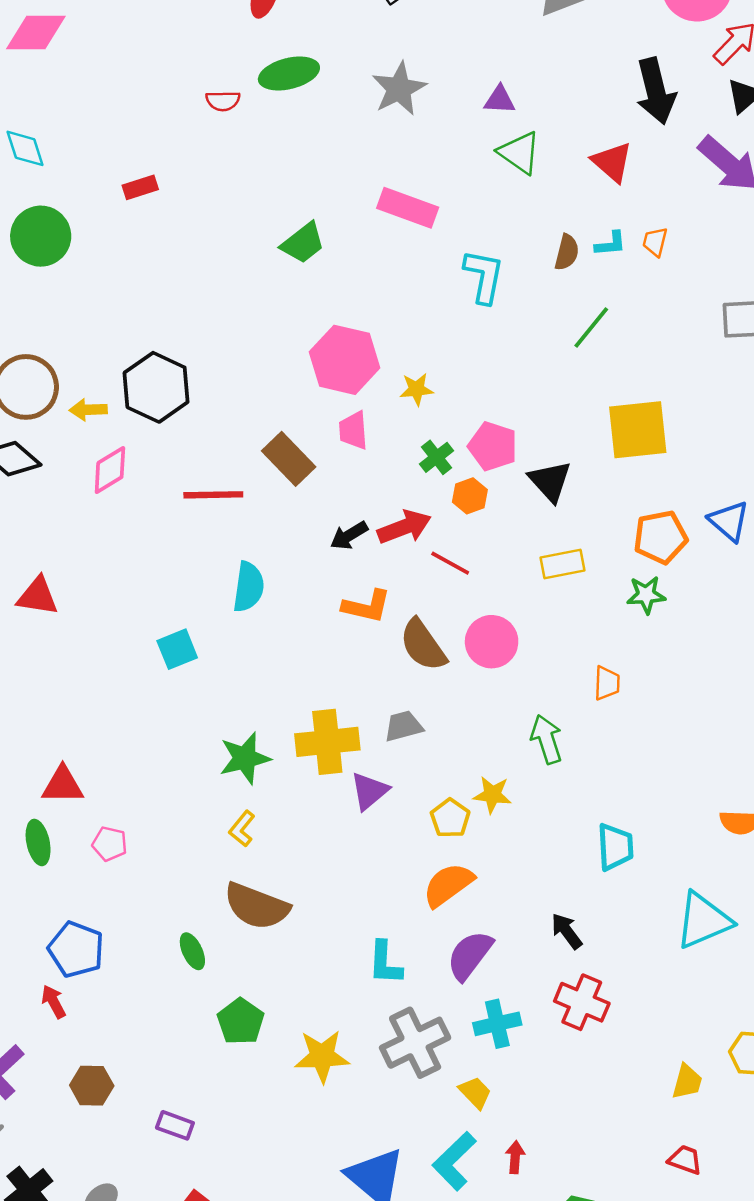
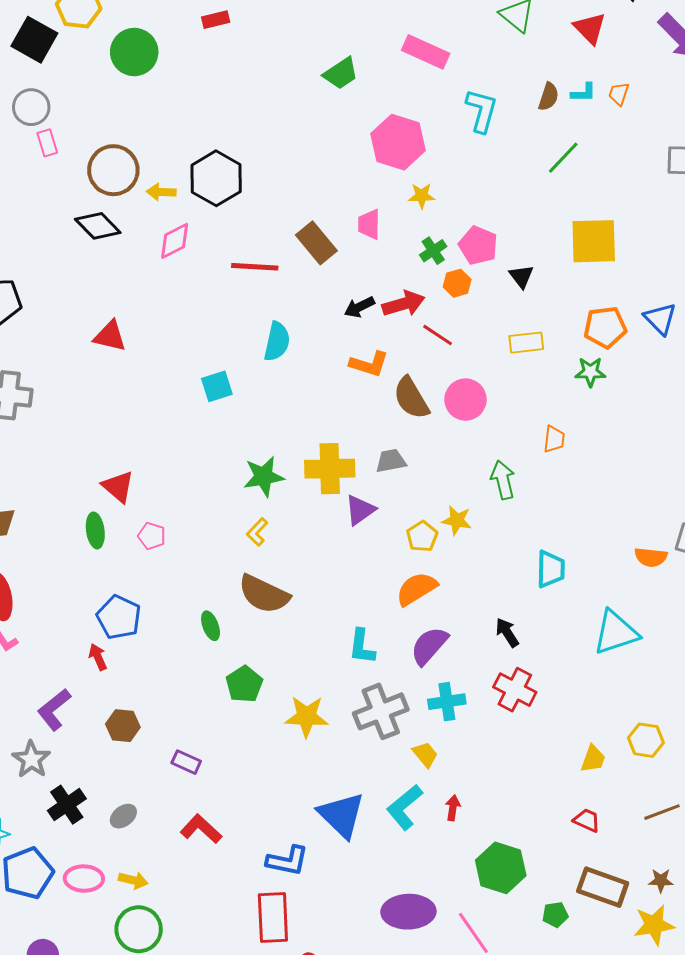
pink hexagon: (345, 360) -> (398, 142), moved
black triangle: (550, 481) -> (521, 276), size x0.7
red triangle: (63, 785) -> (118, 487), turned 36

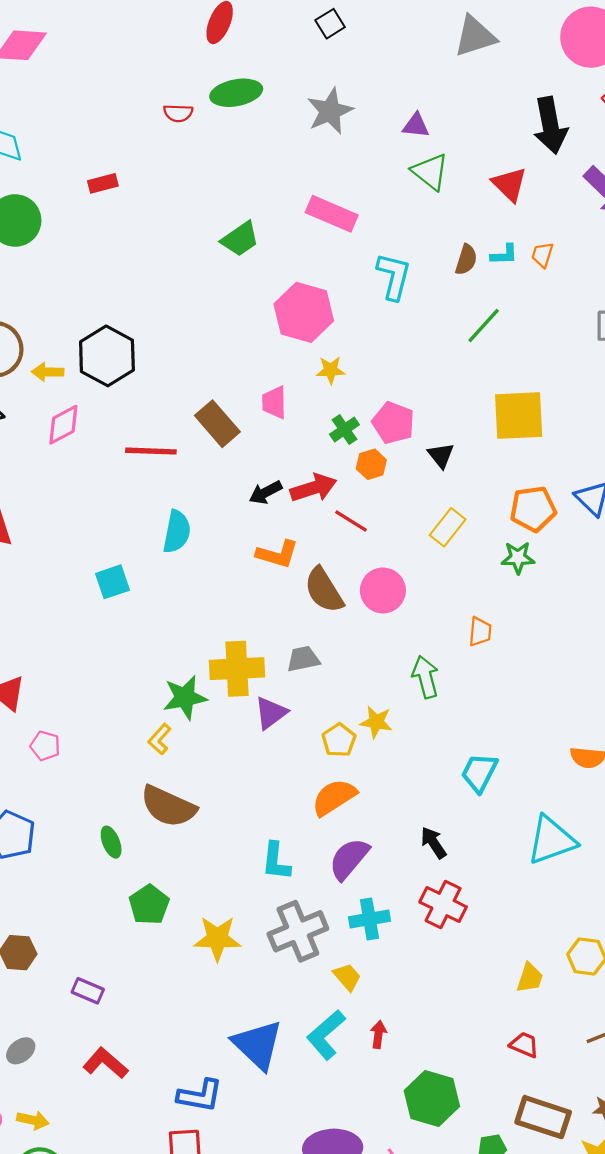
yellow rectangle: (526, 343) -> (448, 527), turned -44
green star: (264, 477) -> (185, 697), moved
cyan trapezoid: (551, 569) -> (479, 773), turned -153

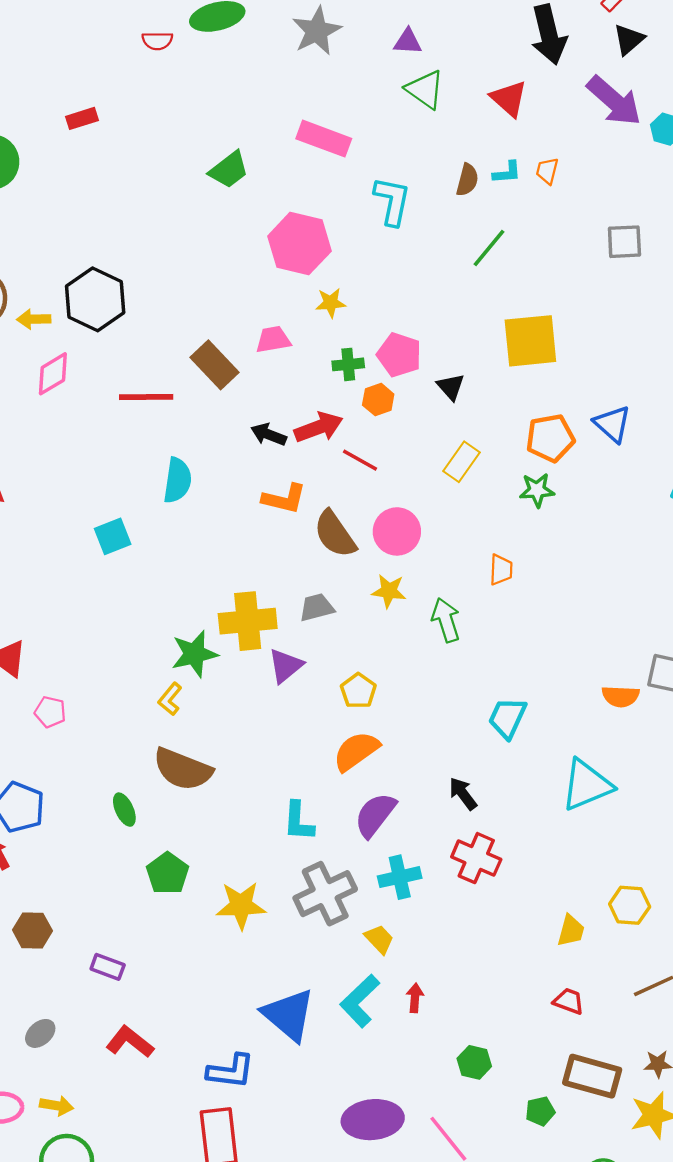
pink trapezoid: (274, 402) -> (273, 340), turned 84
green cross: (344, 430) -> (348, 364), turned 32
black arrow: (266, 492) -> (269, 435), turned 52
yellow star: (376, 722) -> (389, 591), moved
green hexagon: (432, 1098) -> (474, 1062), size x0.6

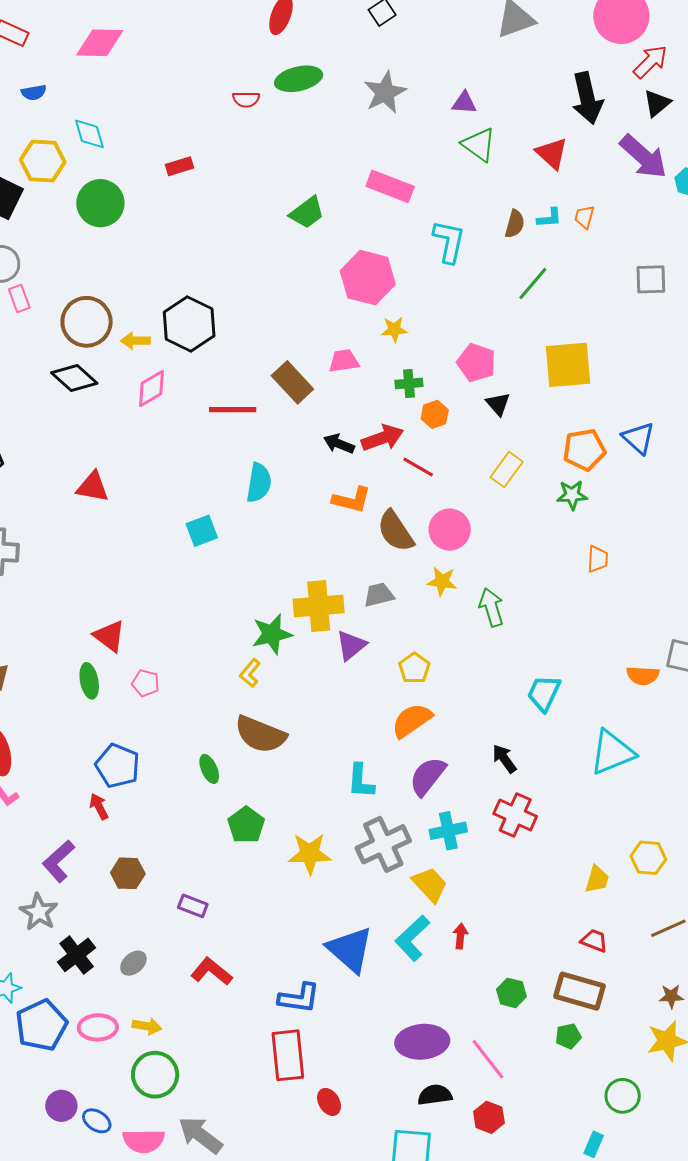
pink pentagon: (399, 355) -> (476, 363), moved
orange trapezoid: (501, 570) -> (598, 559), moved
yellow trapezoid: (379, 939) -> (430, 885), size x1.4
brown rectangle: (592, 1076) -> (579, 991), moved

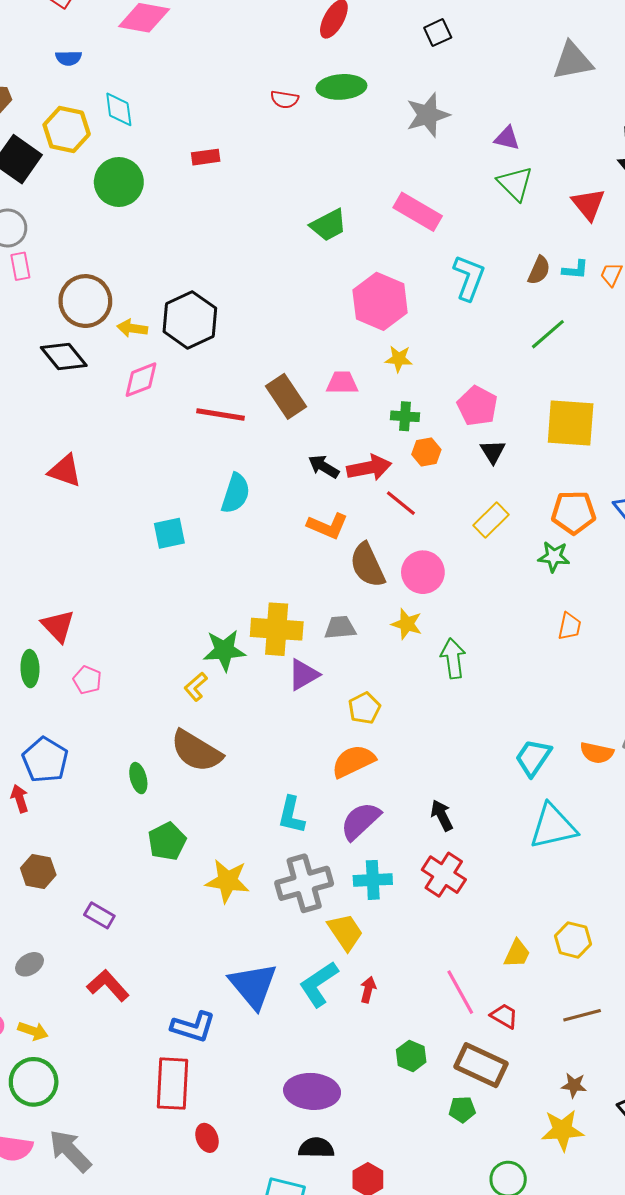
cyan trapezoid: (544, 693) -> (533, 758), moved
pink line: (488, 1059) -> (460, 992), moved

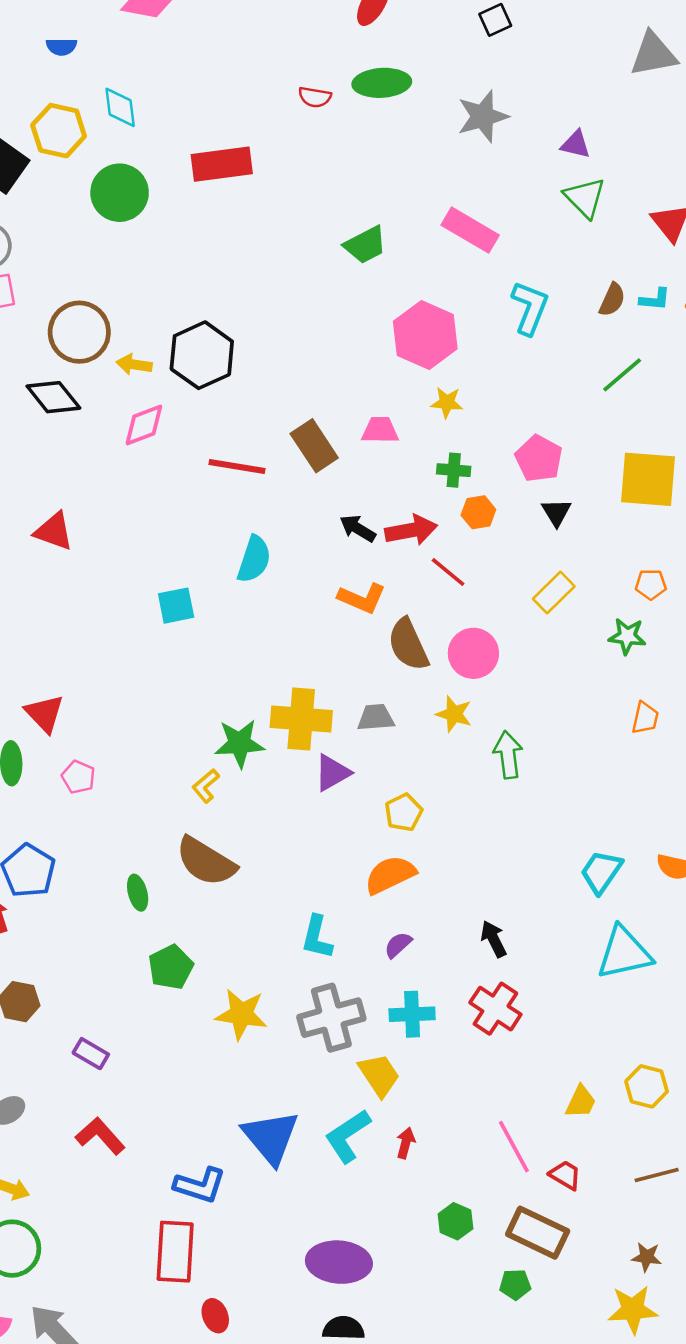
red rectangle: (206, 157) -> (222, 164), size x1.8
orange pentagon: (574, 512) -> (651, 584), size x0.6
purple semicircle: (360, 821) -> (398, 945), size x0.6

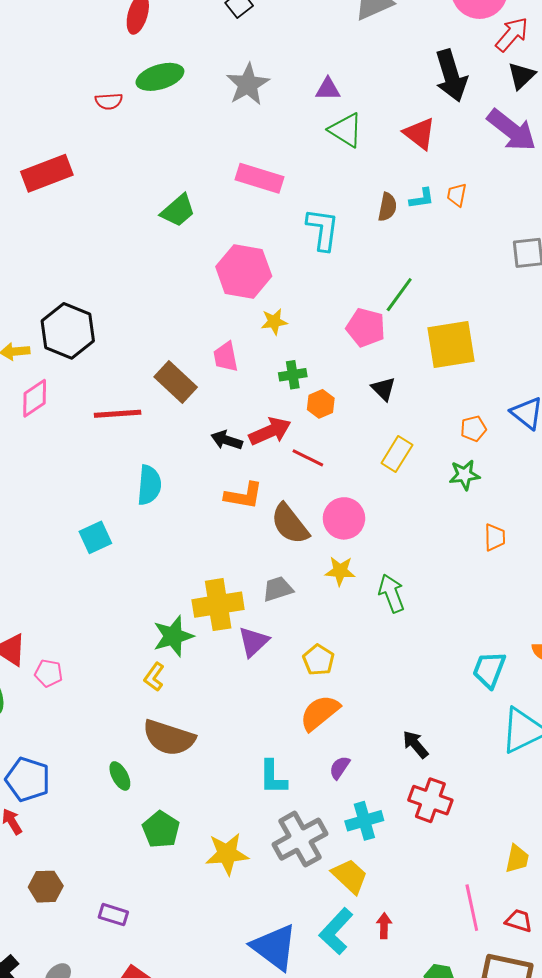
green line: (622, 375) -> (399, 295), moved
pink trapezoid: (380, 430) -> (226, 357), turned -88
pink pentagon: (539, 459) -> (366, 327), moved
pink pentagon: (78, 777) -> (49, 673), moved
pink line: (514, 1147) -> (472, 908), turned 30

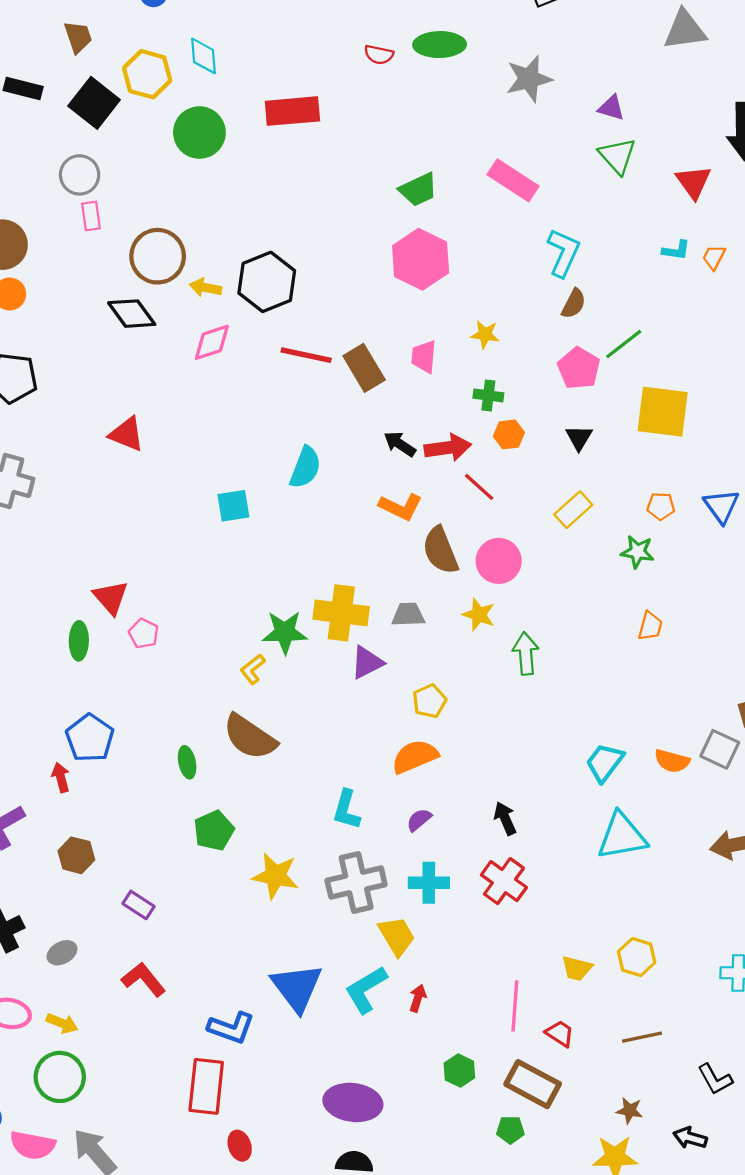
brown semicircle: (387, 207) -> (574, 304), moved
pink hexagon: (244, 271) -> (421, 259), moved
red line: (118, 414) -> (306, 355), moved
yellow trapezoid: (517, 859) -> (577, 968), turned 76

